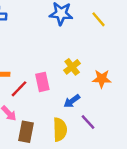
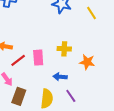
yellow cross: (72, 67) -> (64, 49), turned 32
blue arrow: (72, 101) -> (60, 77), turned 32

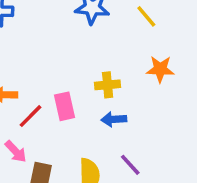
orange star: (87, 62) -> (160, 69), moved
blue arrow: (60, 77) -> (114, 119), moved

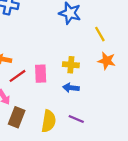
yellow line: (146, 16) -> (100, 34), moved
purple line: (130, 165) -> (76, 119), turned -35

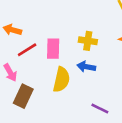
purple line: (76, 119) -> (100, 108), moved
yellow semicircle: (49, 121) -> (61, 80), moved

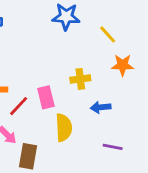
blue arrow: (86, 67) -> (101, 107), moved

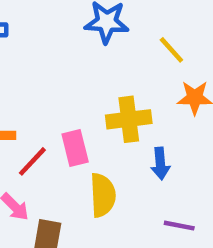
yellow cross: (80, 79) -> (129, 119), size x1.4
blue arrow: (101, 107) -> (160, 164), turned -90

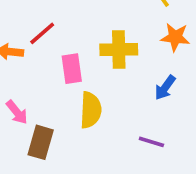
red line: (32, 161) -> (42, 33), moved
blue arrow: (160, 164) -> (165, 88), moved, turned 35

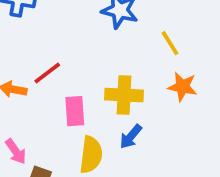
blue arrow: (165, 88) -> (131, 137), moved

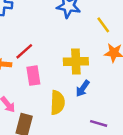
pink rectangle: (75, 111) -> (33, 76), moved

